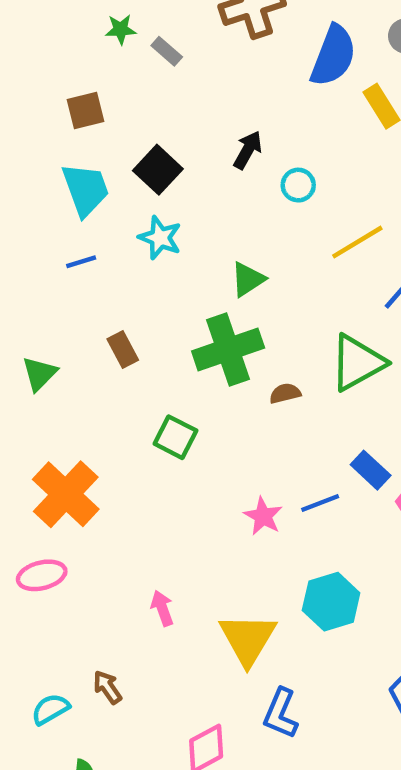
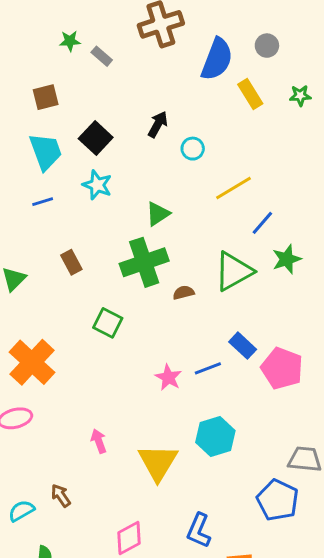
blue L-shape: (281, 713) -> (199, 530), moved

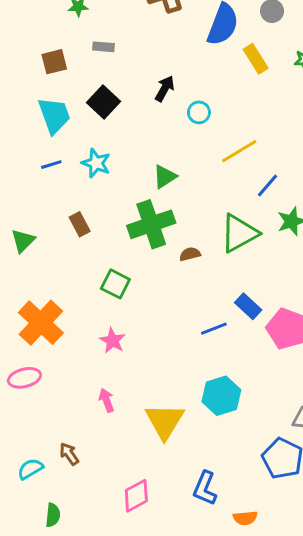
gray rectangle: (102, 56) -> (103, 47), moved, turned -36
cyan star: (97, 185) -> (96, 163), moved
pink star: (168, 377) -> (112, 341), moved

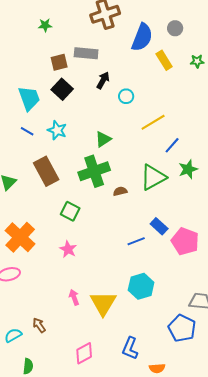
gray rectangle: (103, 47) -> (86, 53), moved, size x1.6
brown square: (54, 62) -> (59, 62), moved
blue line: (51, 165) -> (27, 131), turned 48
brown rectangle: (80, 224) -> (46, 171), size x1.8
pink arrow: (106, 400) -> (74, 297), moved

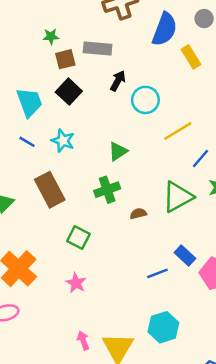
green star: (45, 25) -> (51, 36), moved
cyan circle: (126, 96) -> (145, 100), size x1.5
green cross: (94, 171) -> (107, 190), size x0.7

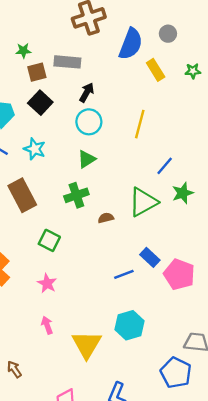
cyan circle: (145, 100) -> (89, 122), moved
yellow line: (178, 131) -> (140, 124), moved, turned -44
pink arrow: (83, 340) -> (47, 325), moved

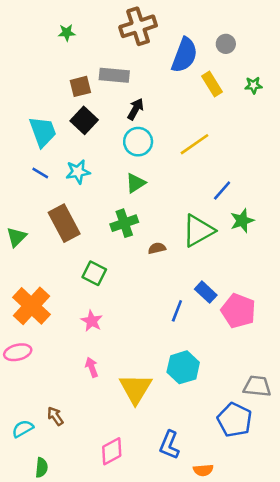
green star: (23, 51) -> (67, 33), moved
yellow line: (140, 124) -> (194, 144), turned 40
cyan star: (35, 149) -> (78, 172), turned -30
blue line: (124, 274) -> (177, 311), turned -48

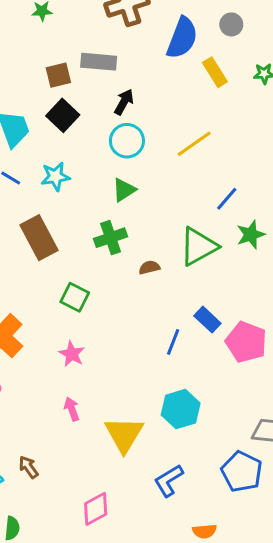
blue L-shape: (169, 445) -> (169, 481), moved, turned 36

